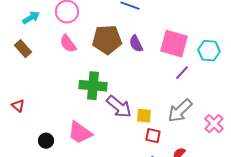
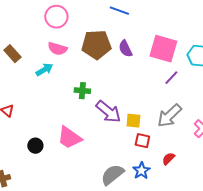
cyan arrow: (31, 18) -> (44, 70), moved
pink semicircle: (68, 44) -> (57, 49), turned -36
green cross: (93, 86) -> (82, 91), size x0.6

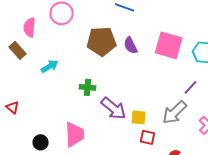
pink semicircle: (57, 49) -> (30, 27), moved, turned 78
purple line: (171, 78) -> (191, 87), moved
pink trapezoid: (69, 138) -> (75, 134), turned -128

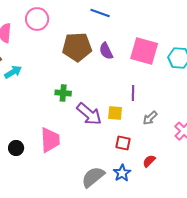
cyan arrow: (50, 66) -> (13, 72), moved
purple line: (191, 87) -> (133, 93), moved, turned -42
gray arrow: (175, 112) -> (150, 118), size x0.6
yellow square: (139, 117) -> (115, 113), moved

